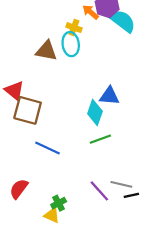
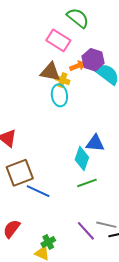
orange arrow: (91, 12) -> (78, 66), turned 119
brown triangle: (46, 51) -> (50, 72), moved
brown square: (28, 110) -> (20, 173), moved, turned -36

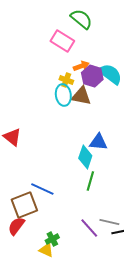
purple hexagon: (93, 60) -> (92, 76), moved
brown triangle: (50, 72) -> (81, 96), moved
brown square: (20, 173) -> (24, 205), moved
green line: (87, 183) -> (90, 181), turned -54

